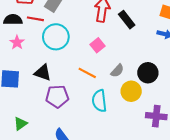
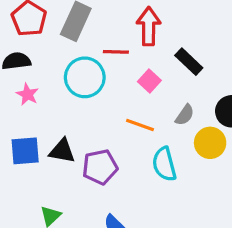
red line: (35, 19) -> (116, 52), moved
black rectangle: (127, 20) -> (189, 62), moved
black triangle: (43, 73) -> (62, 151), moved

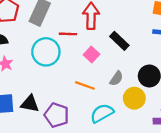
cyan semicircle: (164, 164) -> (102, 113), turned 75
purple pentagon: (100, 167) -> (57, 115), turned 30

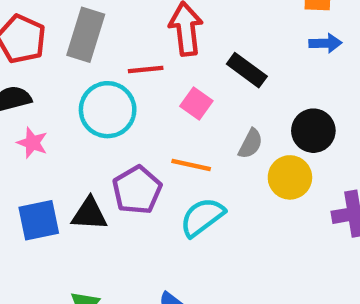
cyan semicircle: (102, 113) -> (202, 217), moved
purple pentagon: (57, 115) -> (137, 190), moved, turned 30

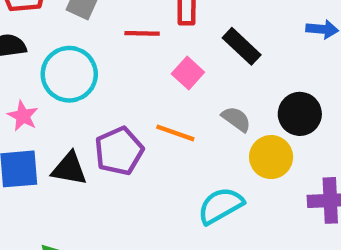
cyan circle: (108, 110) -> (69, 74), moved
pink star: (32, 143) -> (23, 116), moved
gray semicircle: (250, 144) -> (236, 119), turned -88
cyan semicircle: (202, 217) -> (221, 206), moved

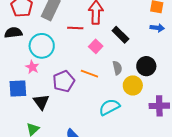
pink star: (23, 116) -> (32, 67), moved
gray semicircle: (236, 119) -> (117, 68), turned 40
black triangle: (69, 169) -> (41, 102), moved, turned 42

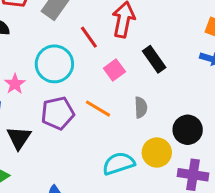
red line: (75, 28) -> (89, 37), turned 42
cyan circle: (42, 46) -> (54, 64), moved
black circle: (146, 66) -> (188, 130), moved
yellow circle: (133, 85) -> (157, 153), moved

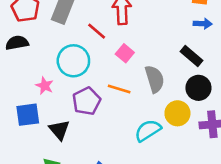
black rectangle: (154, 59) -> (191, 56), moved
gray semicircle: (141, 107) -> (155, 79), size x1.5

